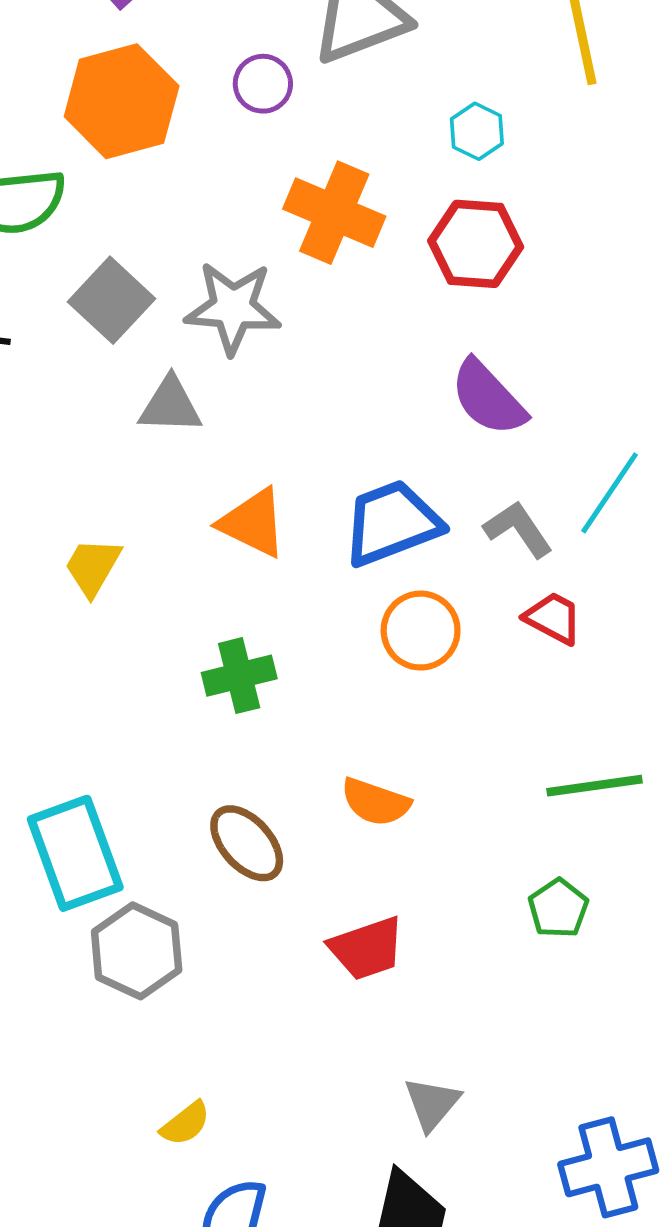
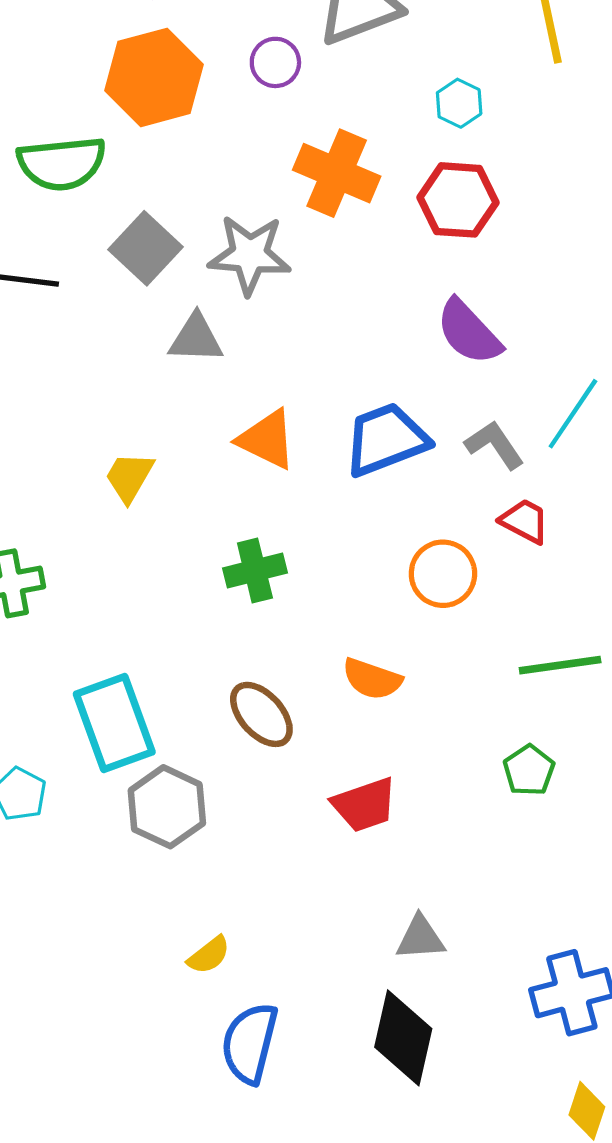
orange circle: (421, 631) -> (443, 574), moved
gray triangle: (432, 1104) -> (420, 938), turned 46

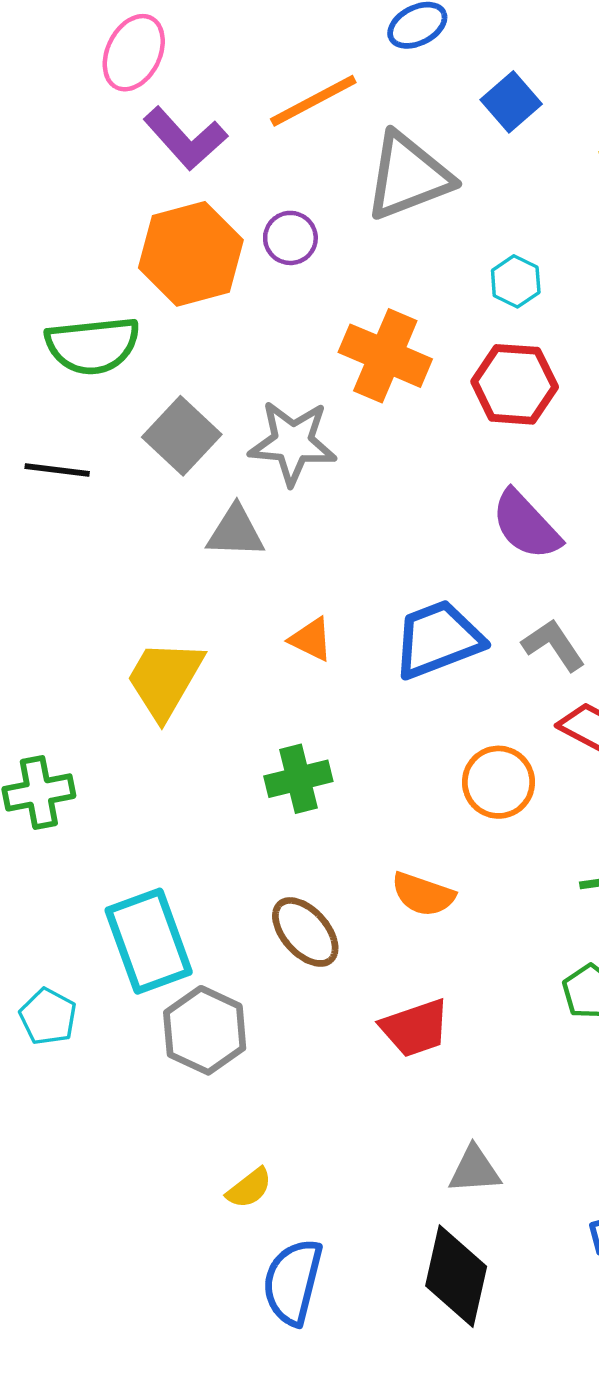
purple circle: (275, 62) -> (290, 238), moved
orange triangle: (267, 439) -> (311, 639), size x0.7
yellow trapezoid: (129, 477) -> (165, 679), size x1.5

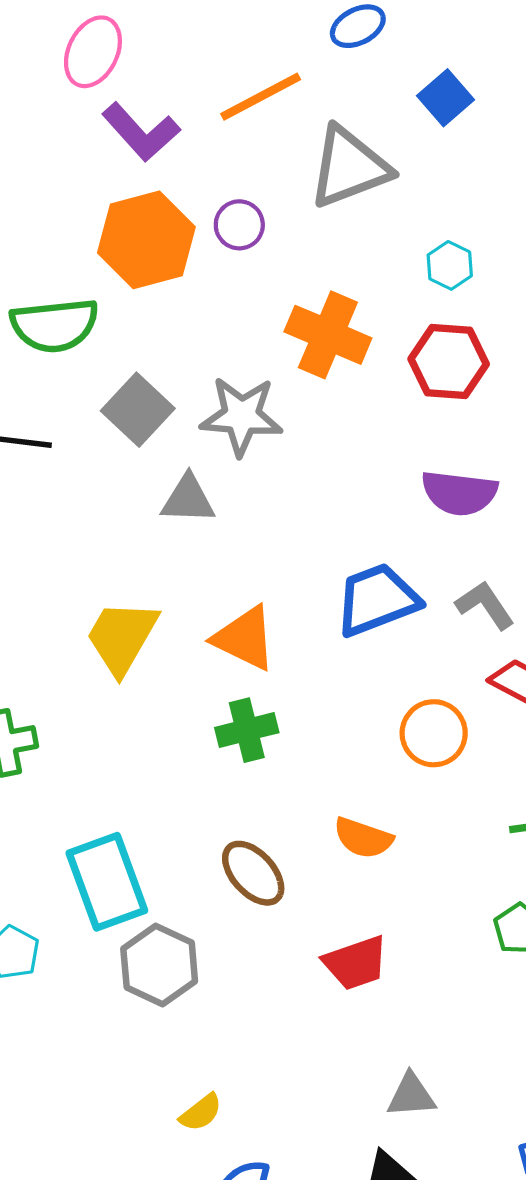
purple semicircle: (526, 525) -> (459, 493), turned -40
orange triangle: (311, 639) -> (245, 638), moved, size x1.6

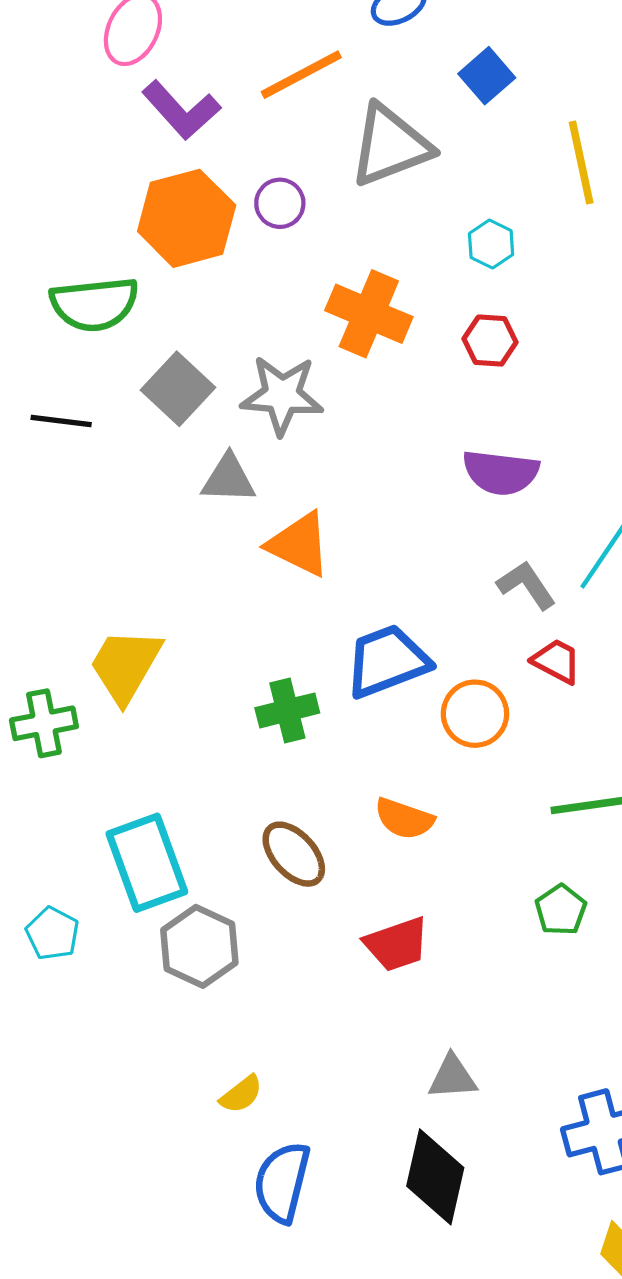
red hexagon: (449, 362) -> (490, 341), size x0.7
blue trapezoid: (377, 600) -> (387, 661), moved
yellow trapezoid: (122, 637) -> (125, 665), moved
orange triangle: (245, 638) -> (299, 544), moved

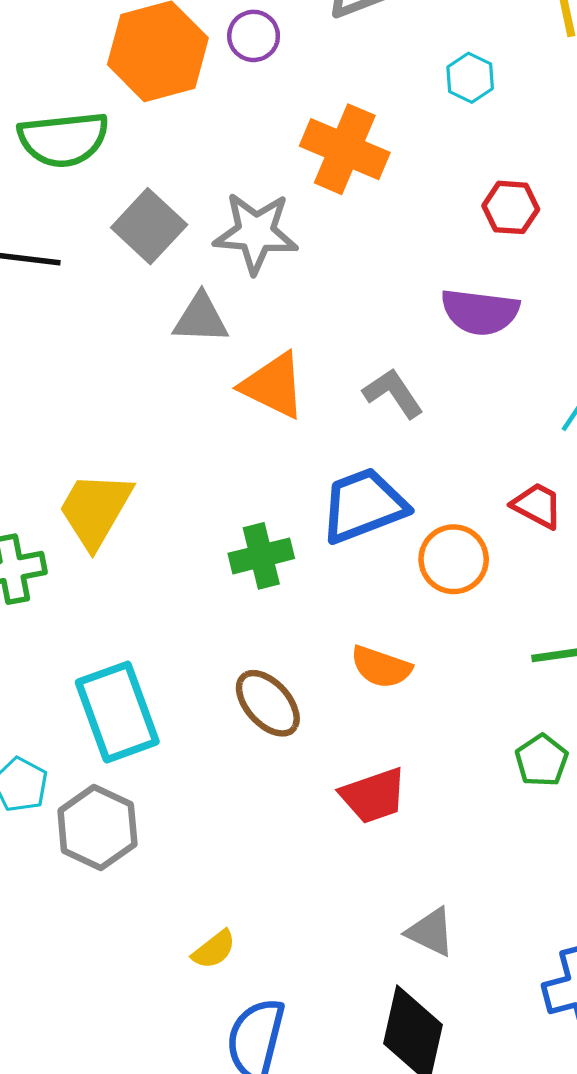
red hexagon: (490, 341) -> (511, 207), moved
gray L-shape: (526, 585) -> (393, 393), moved
gray hexagon: (199, 946) -> (97, 827), moved
gray triangle: (452, 1077) -> (431, 932), turned 30

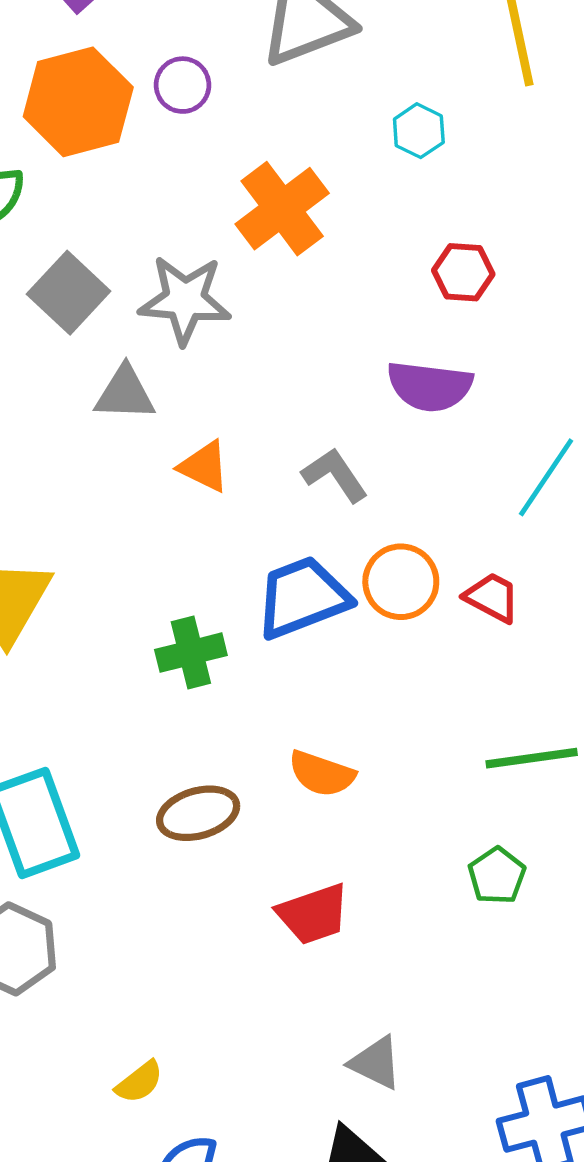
orange cross: (345, 149) -> (282, 209), turned 30
orange triangle: (273, 386) -> (204, 467), size x0.7
orange circle: (454, 559) -> (401, 582), moved
brown ellipse: (268, 703) -> (198, 813), turned -64

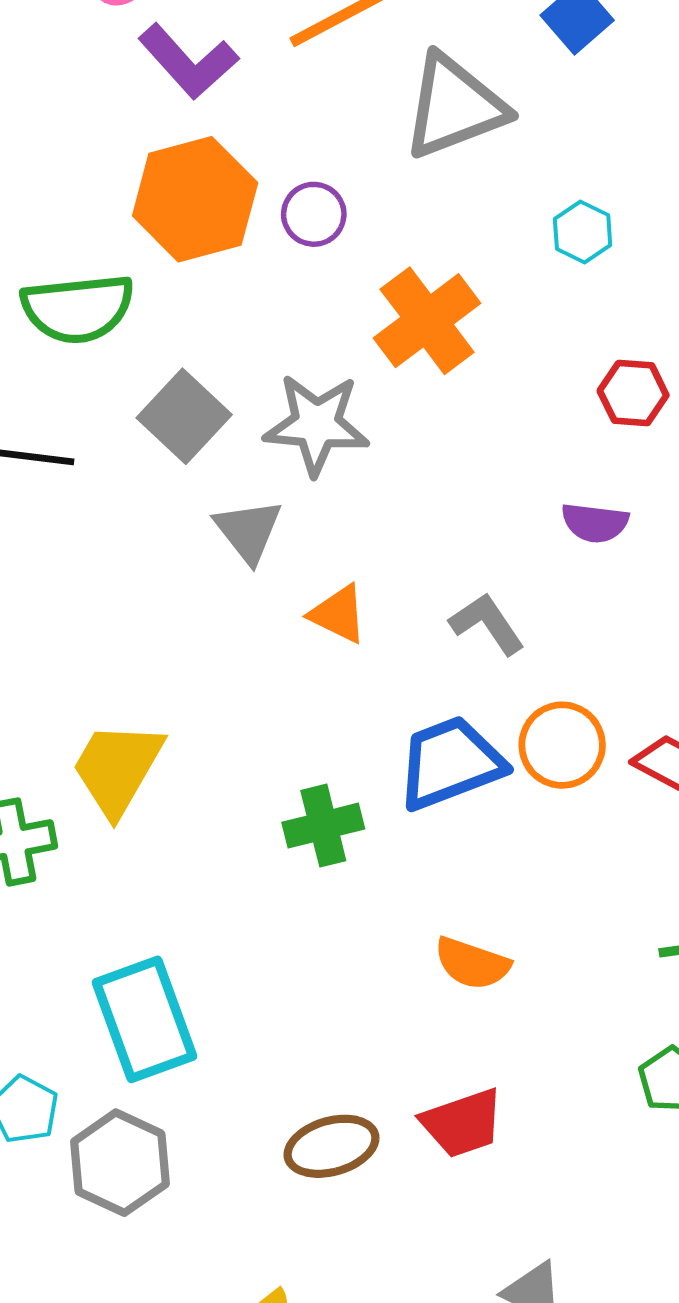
purple circle: (183, 85) -> (314, 214), moved
purple semicircle: (430, 386) -> (595, 523), size x0.7
gray triangle: (125, 393) -> (248, 531), turned 50
brown ellipse: (198, 813) -> (332, 1146), moved

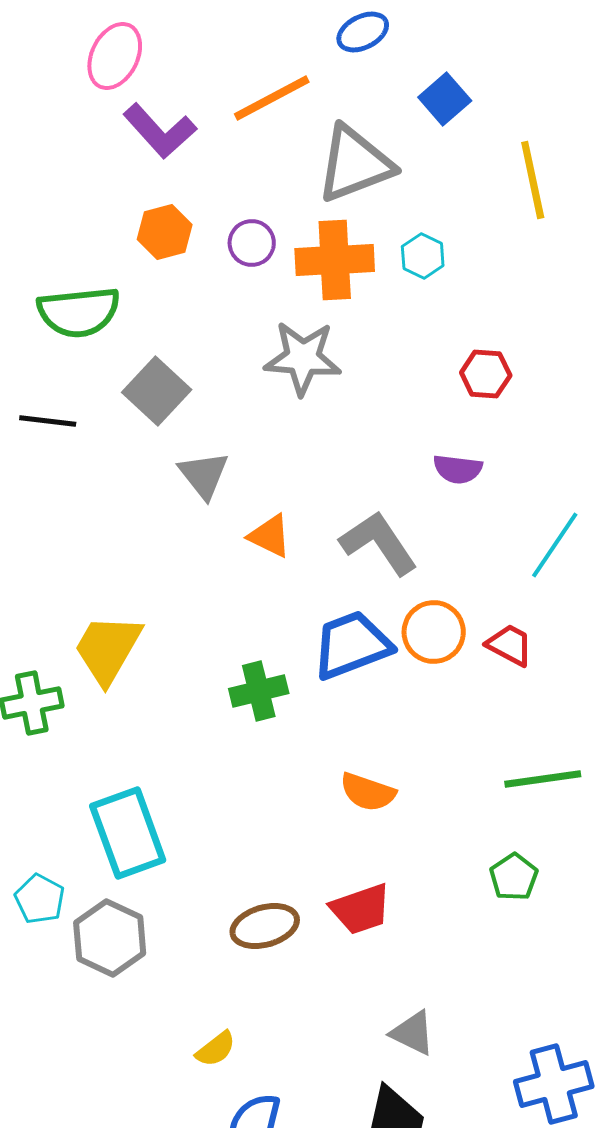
orange hexagon: (195, 199) -> (165, 232), size x0.6
cyan hexagon: (583, 232) -> (423, 256), moved
orange cross: (427, 321) -> (335, 260), moved, turned 34
gray star: (316, 424) -> (303, 358), moved
gray L-shape: (487, 624) -> (379, 543), size x1.4

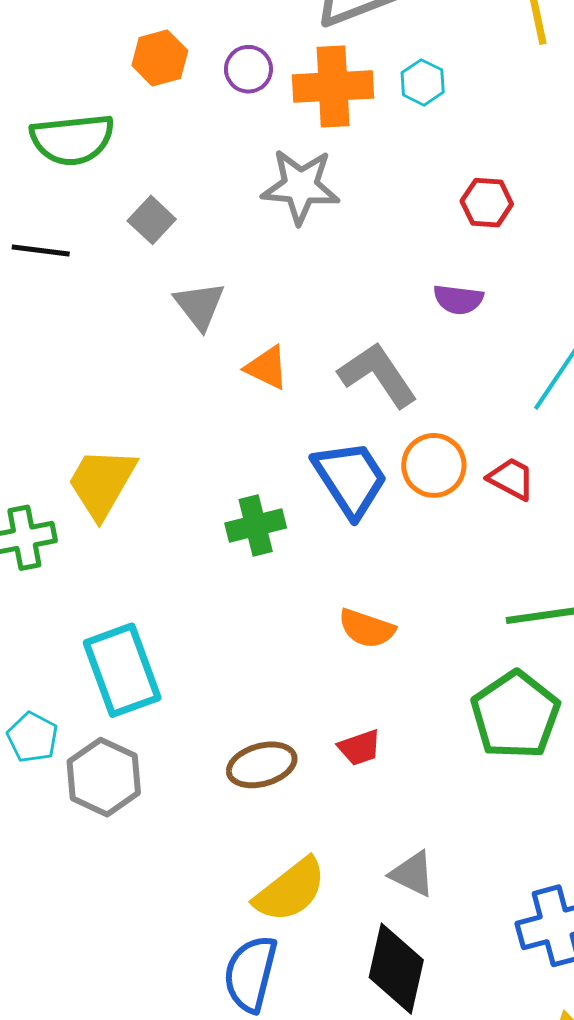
gray square: (157, 391) -> (152, 220), size x0.7
blue trapezoid: (352, 645) -> (350, 479), turned 78
green pentagon: (514, 877) -> (515, 715), size x1.8
red trapezoid: (361, 909) -> (359, 748), size x0.7
yellow semicircle: (216, 1049) -> (290, 890), moved, size x1.8

